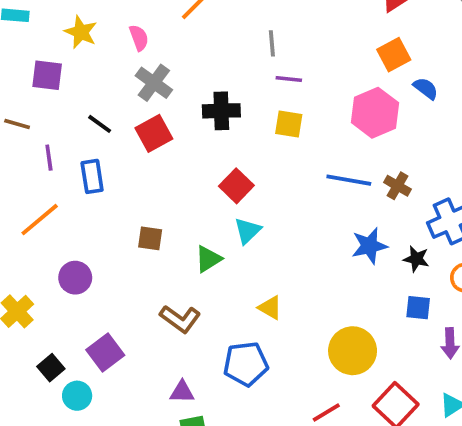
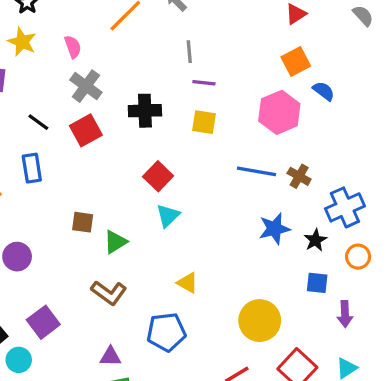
green triangle: (208, 259) -> (115, 242), moved
black star: (416, 259) -> (315, 240), turned 30

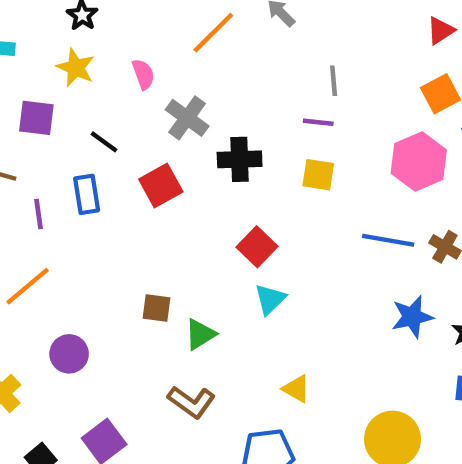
gray line: (189, 52) -> (334, 81), moved
gray cross: (86, 86) -> (187, 118), moved
black line: (38, 122) -> (104, 142), moved
blue rectangle: (32, 168) -> (87, 194), moved

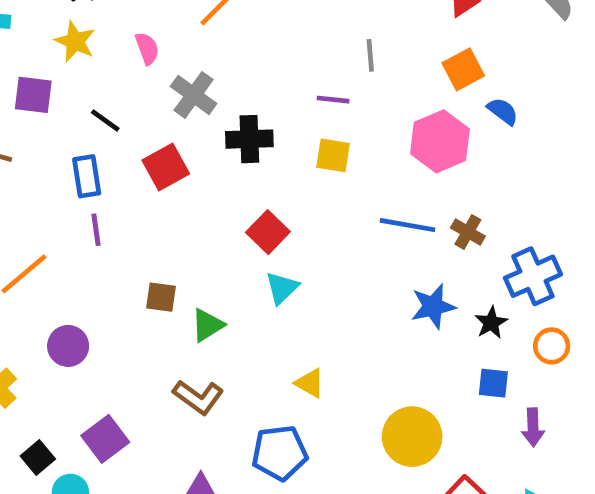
gray line: (334, 81) -> (370, 55), moved
purple line: (38, 214) -> (96, 230), moved

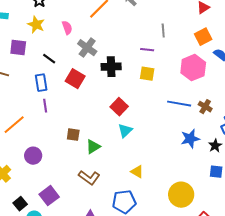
red square: (166, 167) -> (75, 79), turned -30

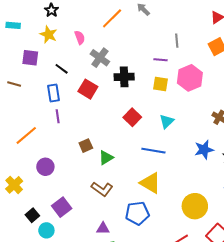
pink hexagon: (193, 68) -> (190, 78), moved
blue line: (179, 104) -> (153, 151), moved
cyan triangle: (125, 131) -> (167, 121), moved
brown square: (73, 135) -> (86, 146), turned -32
yellow triangle: (137, 172) -> (150, 183), size x1.6

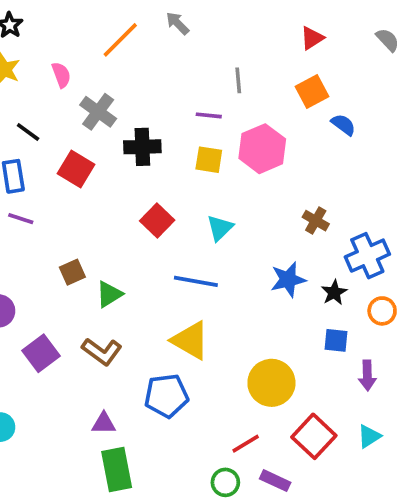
purple line: (58, 116) -> (21, 219), turned -64
purple square: (62, 207) -> (41, 353), moved

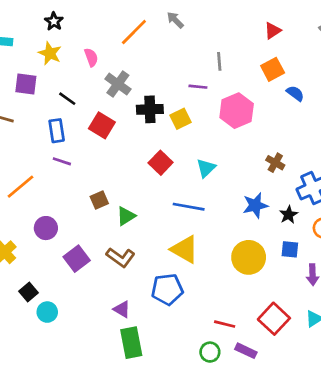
yellow square: (209, 160) -> (181, 119), moved, turned -35
yellow circle: (271, 383) -> (249, 257), moved
purple triangle: (104, 423) -> (122, 309), turned 30
red line: (246, 444) -> (225, 324), turned 45

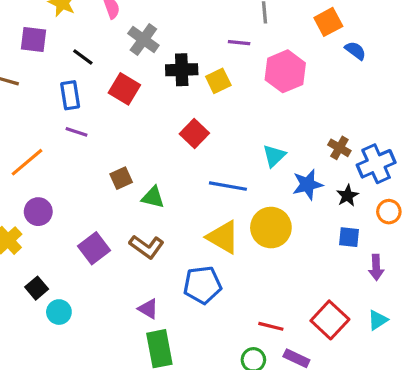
brown cross: (275, 163) -> (339, 148), moved
cyan triangle: (206, 168) -> (274, 156), moved
green triangle: (126, 216) -> (153, 197), turned 45
purple circle: (46, 228) -> (38, 212), moved
yellow circle: (249, 257) -> (271, 228), moved

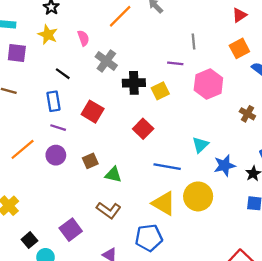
purple square: (33, 39) -> (17, 53), moved
red square: (124, 89) -> (93, 112), moved
brown cross: (339, 148) -> (247, 114), moved
purple circle: (38, 212) -> (56, 155), moved
purple square: (94, 248) -> (71, 230), moved

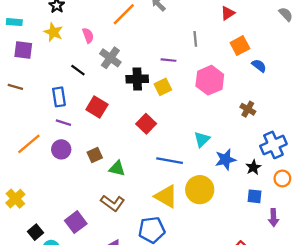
red triangle: (239, 15) -> (228, 13), moved
purple line: (175, 63) -> (168, 60), moved
black line: (63, 74) -> (78, 70), moved

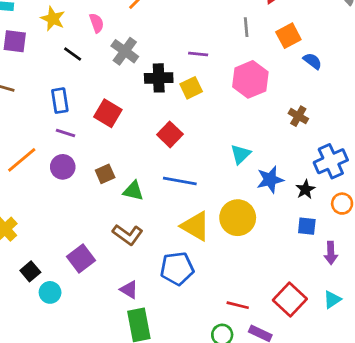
gray line: (195, 39) -> (246, 27), moved
black line: (78, 70) -> (73, 54), moved
blue line: (170, 161) -> (180, 181), moved

